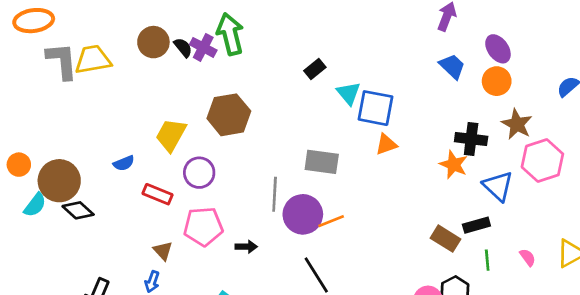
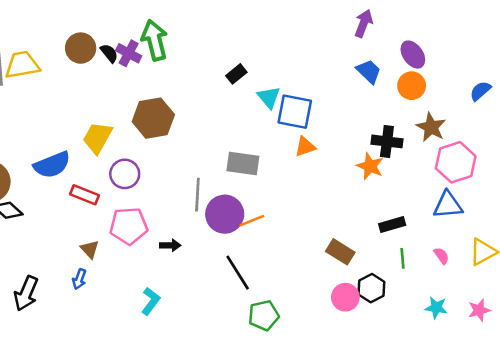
blue semicircle: (124, 163) -> (52, 165), size x1.8
blue triangle: (498, 186) -> (448, 205), moved, turned -48
brown rectangle: (445, 239) -> (340, 252), moved

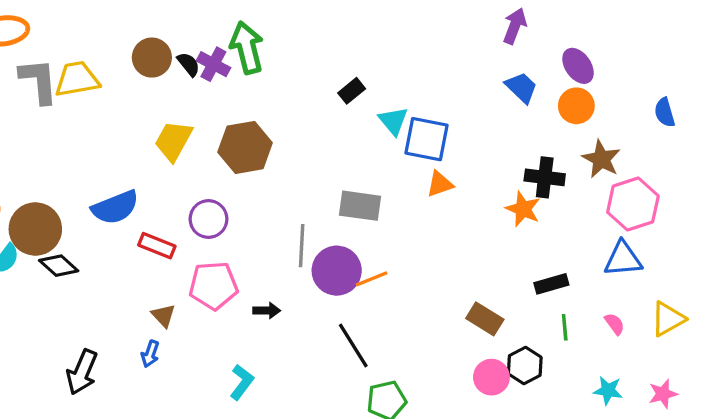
blue semicircle: (480, 91) -> (665, 112), turned -65
yellow trapezoid: (97, 138) -> (174, 141), moved

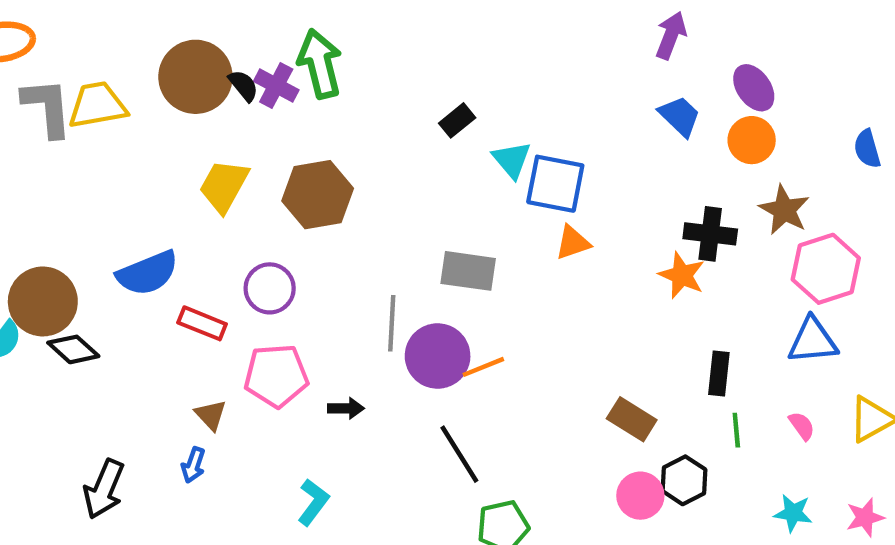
brown circle: (152, 58) -> (195, 77), size x1.4
black rectangle: (551, 284) -> (719, 373), turned -68

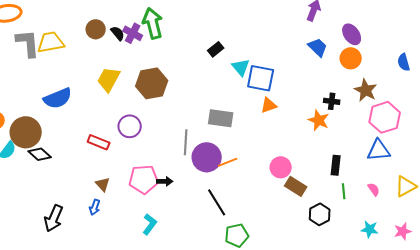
brown circle: (195, 77) -> (96, 29), size x0.6
black cross: (710, 234) -> (332, 101), size x0.7
blue semicircle: (147, 273) -> (58, 98), moved
pink pentagon: (276, 376) -> (144, 179), moved
pink circle: (640, 496) -> (281, 167), moved

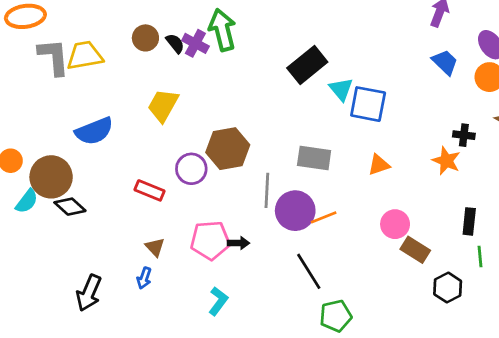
black rectangle: (216, 49) -> (307, 65), size x1.8
brown hexagon: (152, 83) -> (228, 149), moved
orange triangle: (269, 105) -> (379, 165), moved

